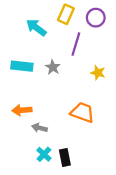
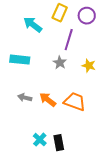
gray star: (53, 67) -> (60, 63), moved
orange arrow: (22, 110) -> (48, 100), moved, turned 42
gray arrow: (40, 128) -> (25, 98), moved

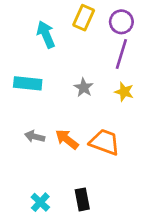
cyan arrow: (33, 25) -> (46, 34), turned 30
purple line: (69, 40) -> (121, 54), moved
cyan cross: (40, 140) -> (40, 202), moved

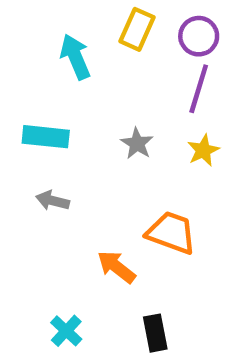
yellow star: (124, 92) -> (203, 150), turned 30
gray arrow: (35, 136) -> (53, 201), moved
orange arrow: (67, 139) -> (116, 267), moved
black rectangle: (82, 199) -> (155, 333), moved

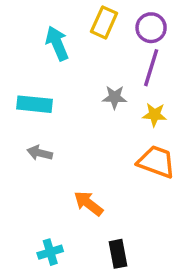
gray star: (137, 144) -> (115, 97), moved, turned -30
yellow star: (203, 150) -> (155, 115), turned 30
orange trapezoid: (171, 233) -> (156, 162), moved
cyan cross: (66, 331) -> (50, 252), turned 30

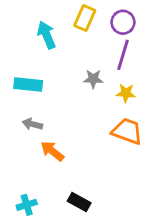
orange arrow: (88, 203) -> (52, 151), moved
cyan cross: (50, 252) -> (27, 205), moved
black rectangle: (118, 254) -> (79, 202), moved, turned -50

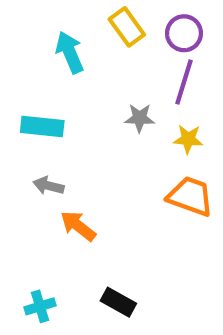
yellow rectangle: (85, 18) -> (127, 27), turned -60

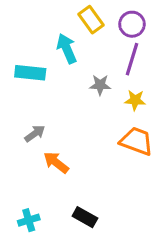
cyan arrow: (70, 52) -> (67, 48), moved
cyan rectangle: (42, 126) -> (30, 73), moved
gray arrow: (48, 186) -> (35, 134), turned 130

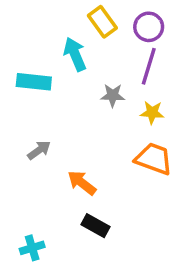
orange arrow: (56, 162) -> (82, 183), moved
black rectangle: (85, 217) -> (96, 226), moved

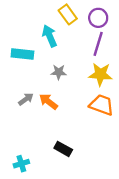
gray star: (113, 95) -> (59, 72), moved
yellow star: (152, 113) -> (100, 74), size x1.5
orange arrow: (82, 183) -> (48, 101), moved

